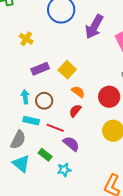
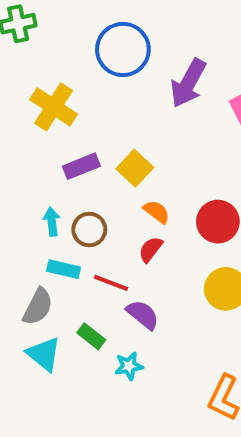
yellow cross: (26, 39) -> (54, 107), size x1.6

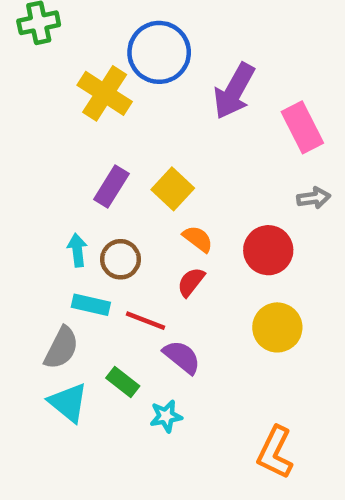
yellow cross: (54, 107) -> (105, 93), moved
purple rectangle: (81, 166) -> (111, 187), turned -36

